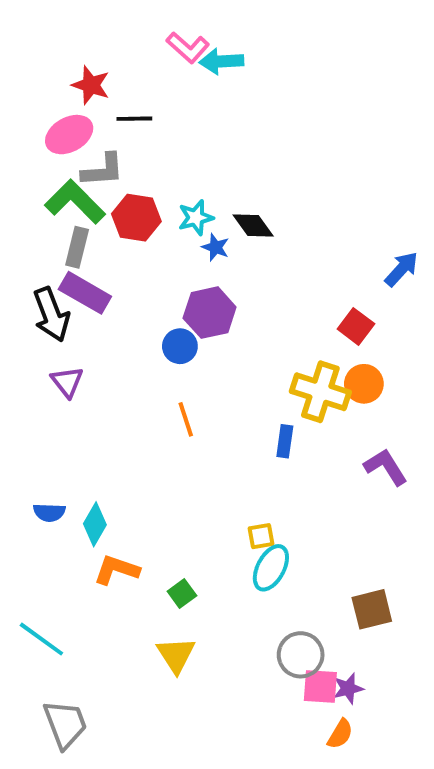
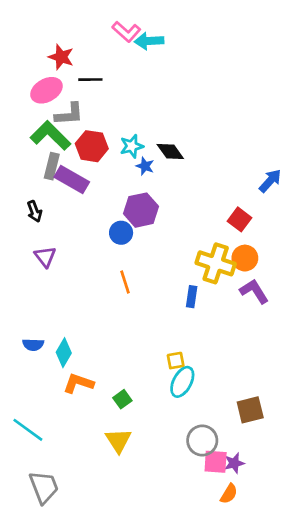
purple rectangle: (85, 293) -> (72, 179), moved
black arrow: (51, 315) -> (34, 211), size x0.6
purple L-shape: (386, 467) -> (254, 291), moved

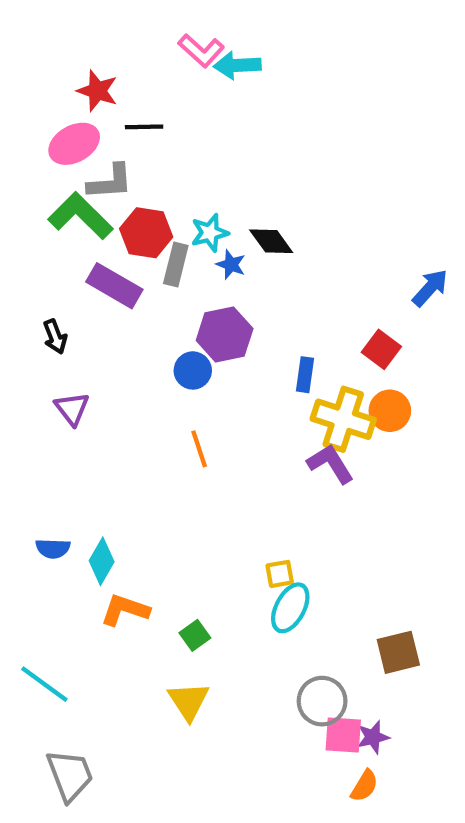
gray rectangle: (52, 166) -> (176, 265), moved
purple L-shape: (254, 291) -> (331, 464), moved
blue rectangle: (192, 297) -> (305, 375), moved

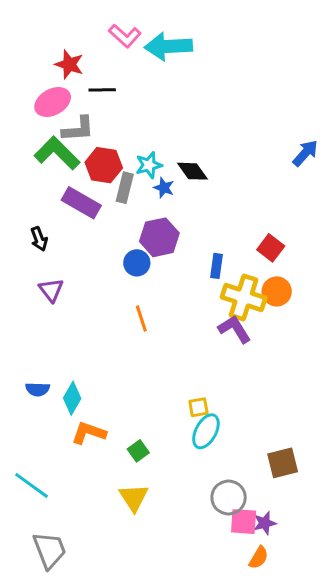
pink L-shape: (201, 51) -> (125, 36), moved
cyan arrow: (237, 65) -> (168, 46), size x1.4
blue arrow: (430, 288) -> (305, 153), moved

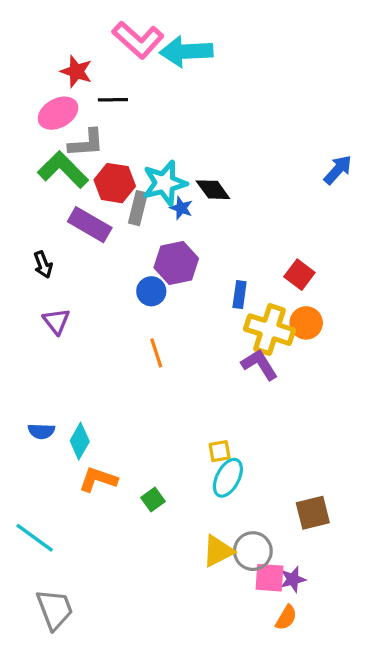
pink L-shape: (125, 36) -> (138, 40), size x1.4
cyan star: (149, 165) -> (165, 183), size x1.5
yellow triangle: (134, 497) -> (218, 551), moved, turned 36

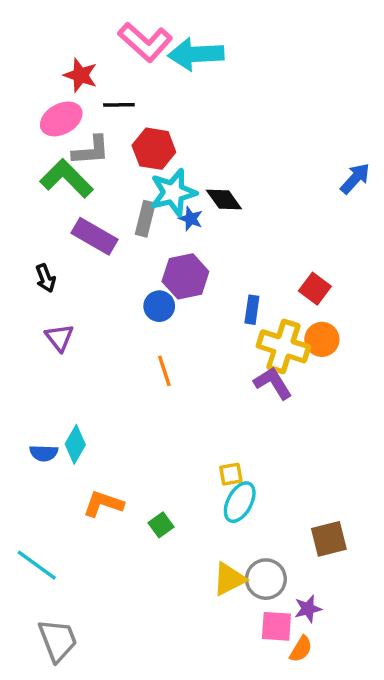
red hexagon: (115, 183) -> (154, 149), moved
cyan diamond: (80, 441) -> (75, 444), moved
pink square: (270, 578) -> (276, 626), moved

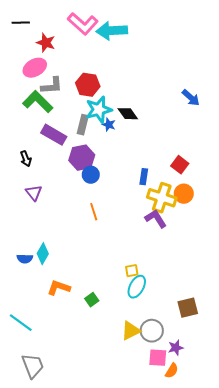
black line: (119, 105) -> (21, 23), moved
blue arrow: (355, 178) -> (191, 98), moved, turned 90
purple hexagon: (185, 276) -> (82, 158), moved

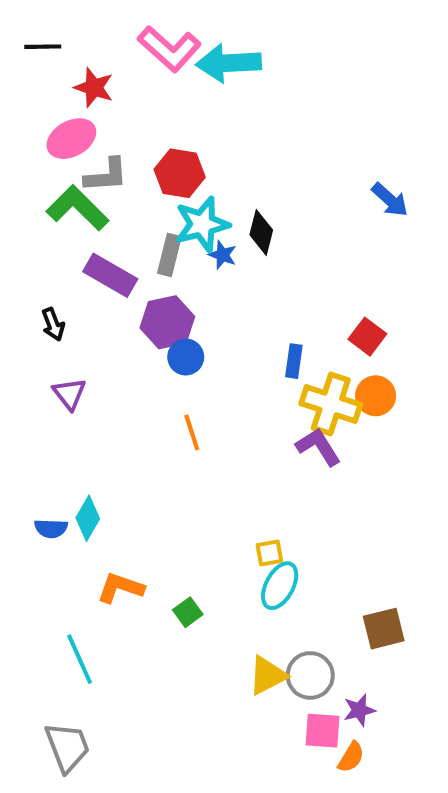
black diamond: (128, 114) -> (261, 232), turned 50
cyan line: (21, 323) -> (80, 659), moved, turned 30

